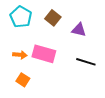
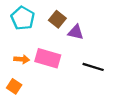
purple triangle: (79, 30) -> (76, 32), moved
orange square: (23, 80) -> (14, 86), moved

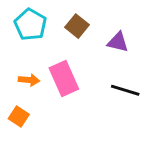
purple triangle: (76, 32) -> (118, 42), moved
pink rectangle: (48, 58) -> (64, 79), turned 50

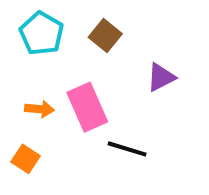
purple triangle: (118, 42) -> (161, 77), moved, turned -40
black line: (125, 90) -> (127, 149), moved

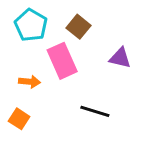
purple triangle: (161, 77) -> (120, 58), turned 40
pink rectangle: (87, 107) -> (62, 61), moved

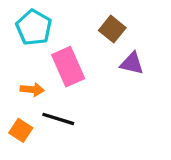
brown square: (79, 27) -> (112, 29), moved
black line: (95, 111) -> (58, 119), moved

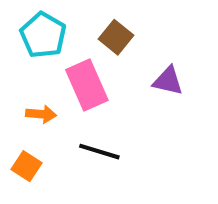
brown square: (112, 29) -> (116, 37), moved
black line: (58, 119) -> (99, 152), moved

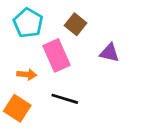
orange square: (27, 166) -> (17, 108), size x1.4

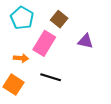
pink rectangle: (57, 55) -> (44, 43), turned 55

